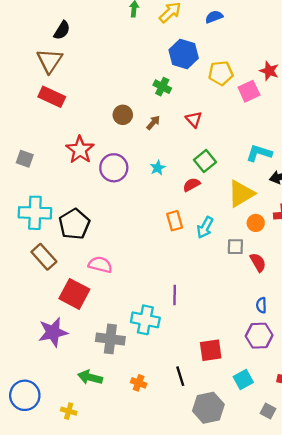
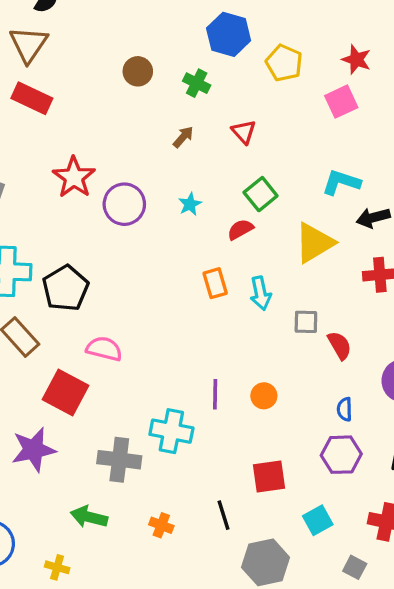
yellow pentagon: (221, 73) -> (284, 63), turned 30
pink square: (249, 91) -> (341, 102), moved
brown circle: (123, 115) -> (138, 71), moved
orange circle: (256, 223) -> (264, 396), moved
cyan arrow: (205, 227) -> (261, 293), turned -40

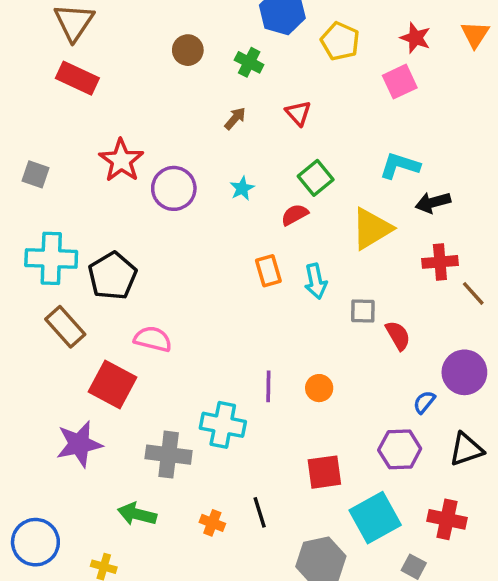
blue semicircle: (345, 409) -> (424, 402), moved, turned 40
black line: (224, 515) -> (260, 512), moved
cyan square: (318, 520) -> (375, 518), size x1.6

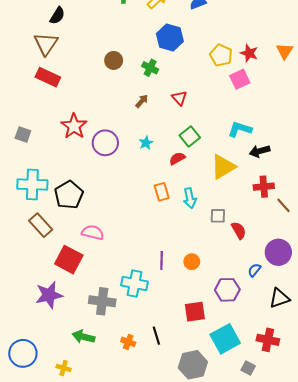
yellow pentagon: (340, 41) -> (221, 55), moved
purple hexagon: (400, 449) -> (227, 290), moved

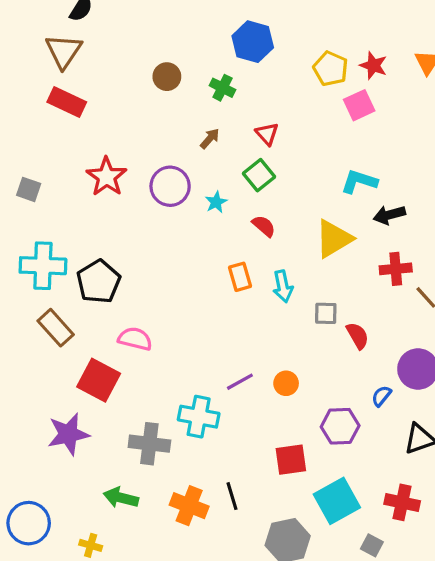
green square: (190, 137) -> (259, 175), moved
purple circle: (105, 143) -> (170, 186), moved
red semicircle: (177, 158) -> (264, 226), turned 70
purple line: (162, 261) -> (240, 382), turned 60
orange cross: (128, 342) -> (189, 506), size x1.6

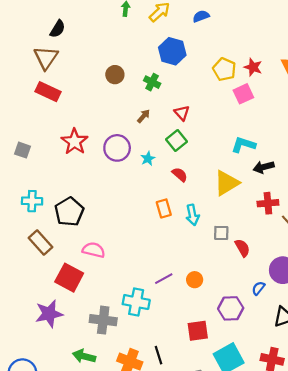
cyan cross: (43, 266) -> (32, 201), size x0.7

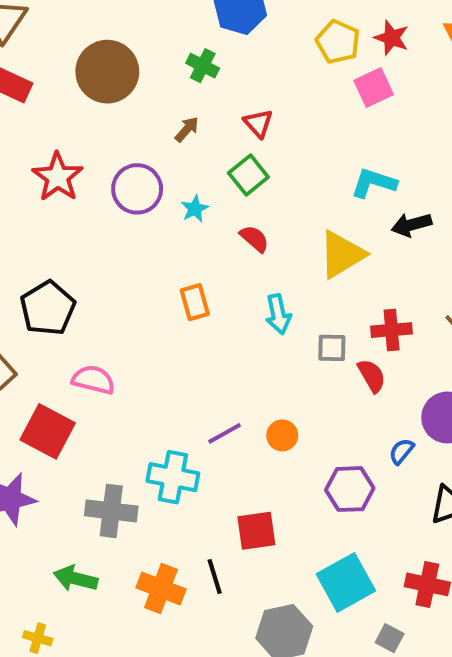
brown circle: (115, 75) -> (107, 72), moved, size x1.8
red cross: (268, 203) -> (392, 330), moved
orange rectangle: (164, 209) -> (195, 302), moved
red square: (198, 331) -> (256, 531), moved

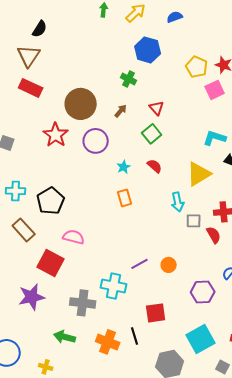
brown circle: (107, 72) -> (81, 104), moved
cyan star: (195, 209) -> (124, 167), moved
cyan arrow: (278, 314) -> (178, 202), moved

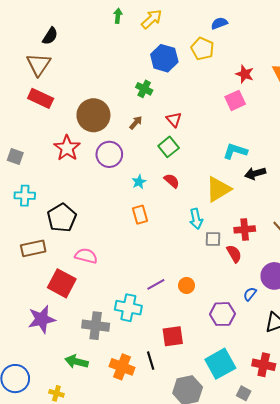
blue semicircle: (175, 17) -> (219, 23), moved
yellow pentagon: (197, 67) -> (202, 49), moved
cyan cross: (16, 191) -> (25, 196), moved
brown rectangle: (24, 230) -> (33, 248), turned -60

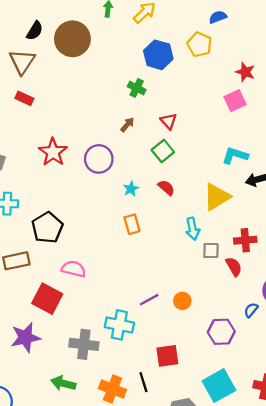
red rectangle: (41, 98) -> (24, 98), size x0.7
brown circle: (93, 115) -> (72, 39), moved

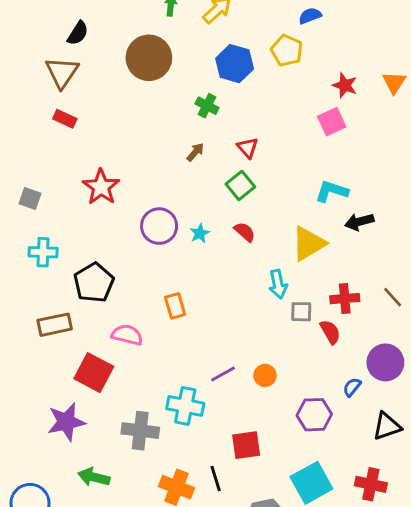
brown circle: (72, 39) -> (149, 58), moved
purple circle: (99, 159) -> (159, 226), moved
orange rectangle: (132, 224) -> (175, 306), moved
green arrow: (63, 383) -> (94, 477), moved

